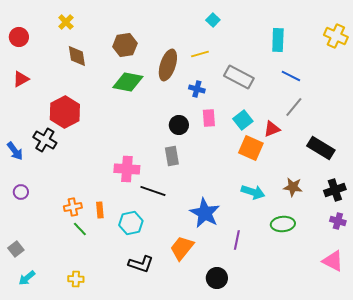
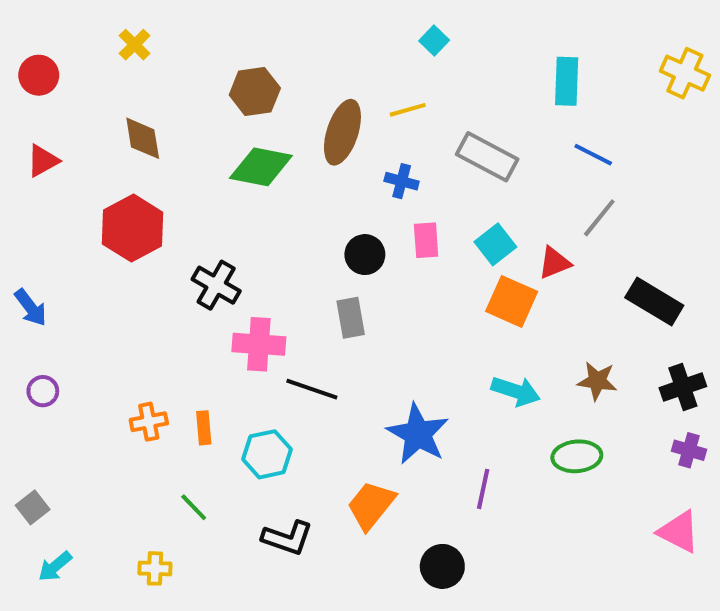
brown diamond: (77, 56) -> (143, 138), moved
black cross: (45, 140) -> (216, 285), moved
green line: (80, 229) -> (194, 507), moved

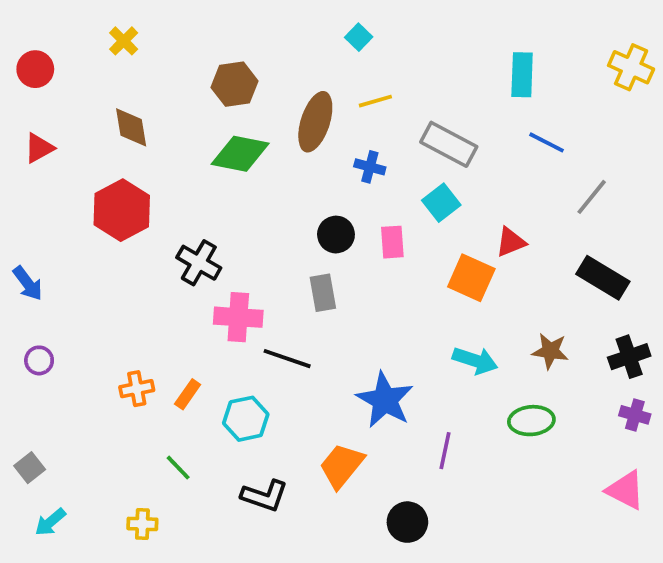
cyan square: (434, 41) -> (359, 37), moved
gray line: (599, 218) -> (592, 197), moved
pink rectangle: (426, 240) -> (392, 242), moved
cyan square: (495, 244) -> (441, 203), moved
orange rectangle: (204, 428) -> (188, 394), turned 40

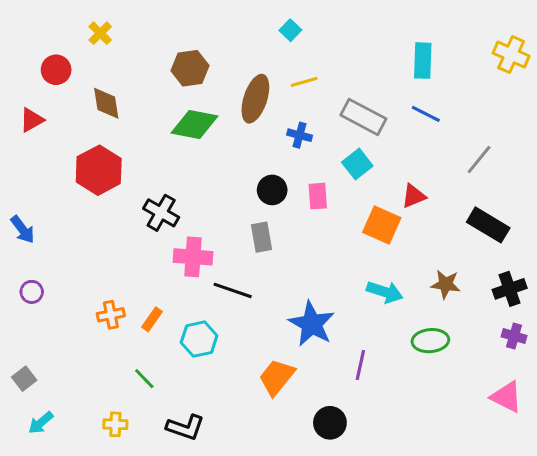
red circle: (35, 69) -> (56, 70), moved
blue line: (546, 142) -> (426, 114), moved
black L-shape: (265, 496) -> (185, 427), moved

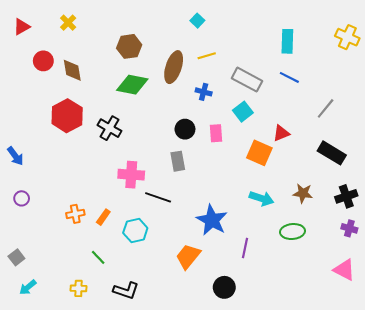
red circle: (56, 70) -> (43, 61), moved
red triangle: (32, 120) -> (22, 27), moved
black cross: (161, 213) -> (109, 128), moved

